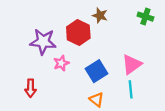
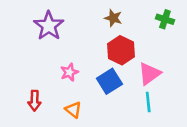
red hexagon: (78, 32) -> (121, 50), moved
purple star: (43, 42) -> (49, 26), moved, turned 30
orange triangle: (97, 100) -> (73, 110), moved

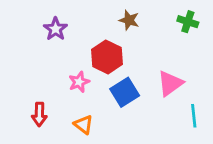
purple star: (49, 26) -> (55, 29), size x0.7
red hexagon: (121, 50) -> (107, 57), moved
cyan line: (148, 102) -> (194, 116), moved

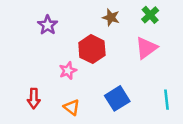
green cross: (188, 22) -> (150, 15), moved, turned 30
pink triangle: (170, 83) -> (146, 48), moved
blue square: (125, 92) -> (117, 98), moved

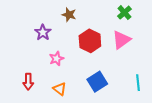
brown star: (111, 17) -> (69, 15), moved
purple star: (48, 25) -> (43, 32), moved
red hexagon: (92, 49) -> (90, 41), moved

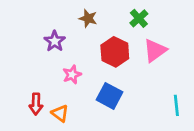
green cross: (124, 13) -> (139, 18), moved
blue square: (97, 82) -> (109, 96), moved, turned -30
orange triangle: (60, 89) -> (60, 113), moved

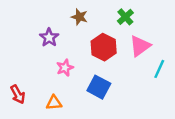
red arrow: (36, 104) -> (18, 94), moved, turned -30
cyan line: (176, 105) -> (159, 69), moved, turned 30
orange triangle: (60, 113) -> (54, 103), turned -42

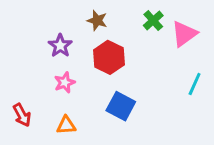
pink triangle: (140, 46) -> (184, 34), moved
red hexagon: (104, 47) -> (109, 57), moved
pink star: (65, 68) -> (65, 82), moved

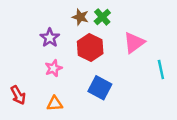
green cross: (153, 20) -> (102, 17), moved
pink triangle: (184, 34) -> (134, 43), moved
cyan line: (195, 84) -> (161, 69), turned -36

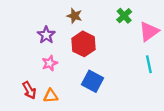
green cross: (102, 17) -> (124, 16), moved
pink triangle: (134, 43) -> (149, 32), moved
red arrow: (18, 95) -> (29, 90), moved

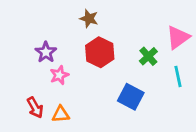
green cross: (124, 16) -> (148, 56), moved
purple star: (46, 35) -> (46, 52), moved
blue square: (93, 81) -> (131, 97), moved

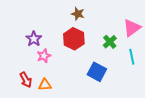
brown star: (89, 18) -> (78, 14), moved

